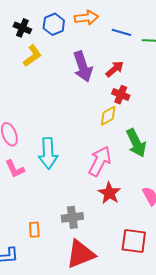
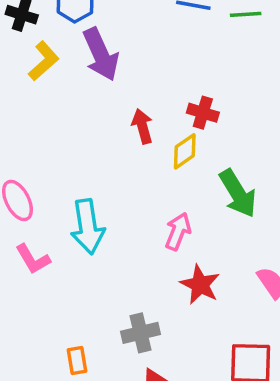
purple arrow: (83, 67) -> (101, 54), moved
red arrow: (115, 69) -> (142, 126), moved, turned -60
pink arrow: (100, 161) -> (178, 231), size x0.7

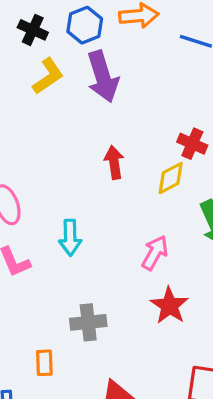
red arrow: (142, 126) -> (114, 162), moved
cyan arrow: (88, 227) -> (70, 238), size x0.7
gray cross: (141, 333) -> (88, 322), moved

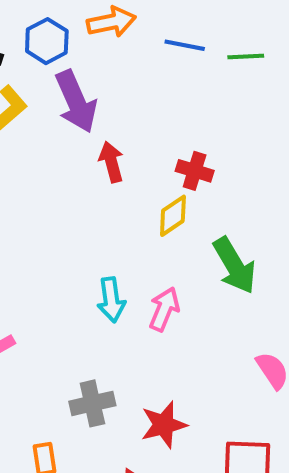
red arrow: (114, 162) -> (111, 162), moved
cyan arrow: (70, 238) -> (111, 300), moved
red star: (169, 306) -> (164, 425), moved, turned 30

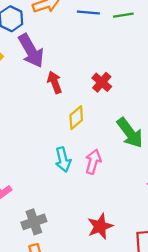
red cross: (195, 171) -> (102, 82), turned 30
yellow diamond: (173, 216) -> (76, 118), moved
gray cross: (92, 403) -> (34, 222), moved

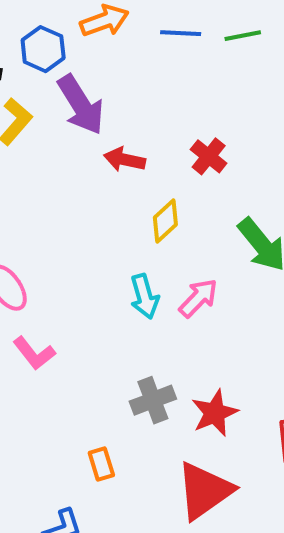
red arrow: (55, 82) -> (125, 160), turned -55
pink arrow: (93, 162) -> (198, 298), turned 30
gray cross: (34, 222) -> (153, 400), moved

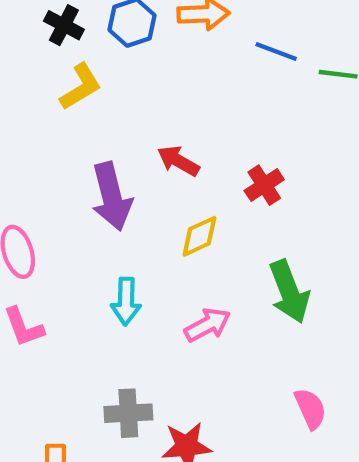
purple arrow: (81, 105) -> (112, 196), moved
cyan arrow: (144, 296) -> (126, 301), moved

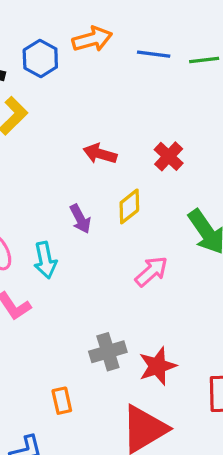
purple arrow: (112, 196) -> (80, 219), moved, size x0.6
cyan arrow: (126, 301) -> (45, 260), moved

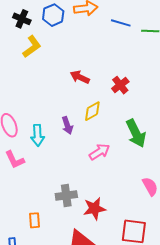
purple arrow: (80, 219) -> (67, 125), moved

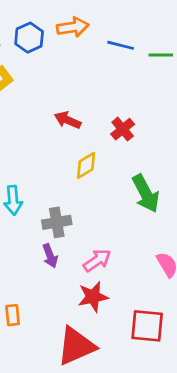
purple arrow: (67, 125) -> (50, 256), moved
pink arrow: (99, 152) -> (97, 260), moved
gray cross: (66, 195) -> (57, 222), moved

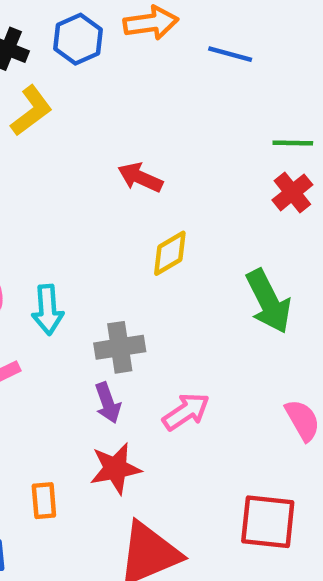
green line: (161, 55) -> (293, 143), moved
red cross: (123, 129) -> (292, 192), moved
red star: (93, 297) -> (115, 469), moved

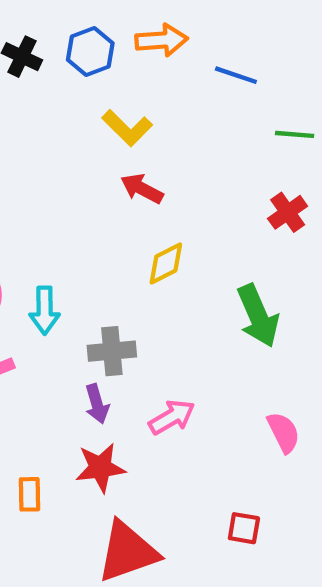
yellow L-shape: (31, 111) -> (127, 128), moved, turned 78
green line: (293, 143) -> (295, 134), moved
red square: (268, 522) -> (244, 528), size x0.6

